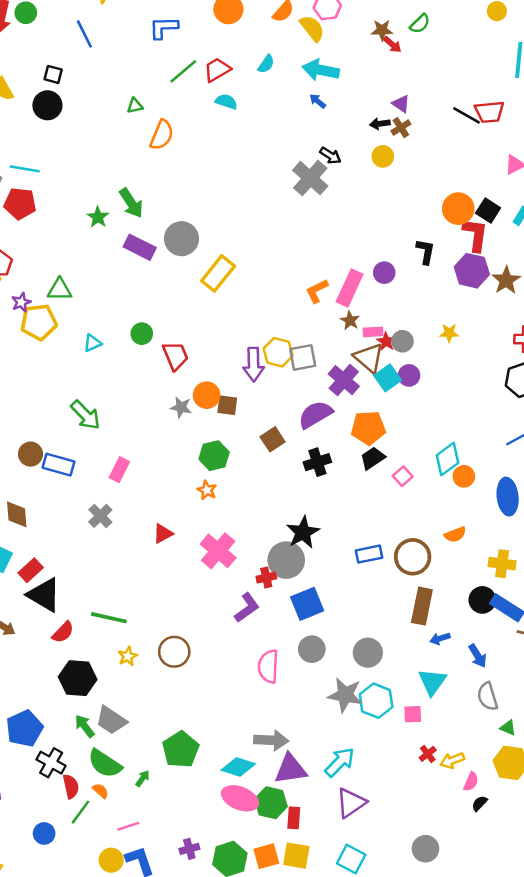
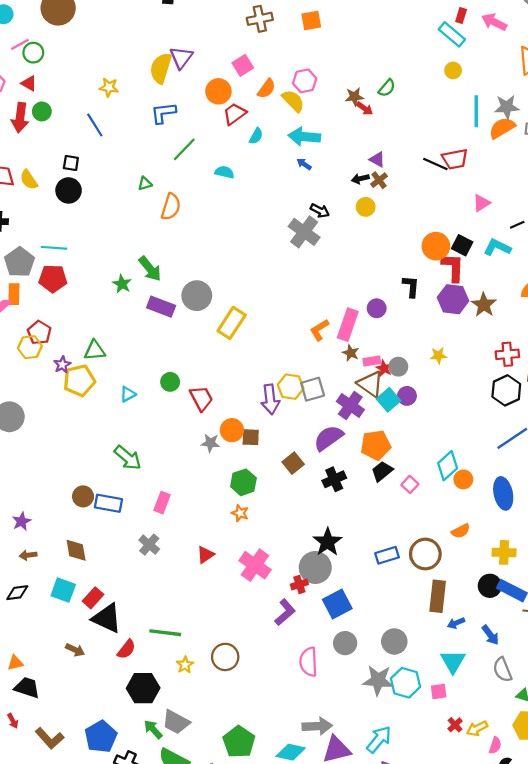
red trapezoid: (217, 70) -> (235, 114), moved

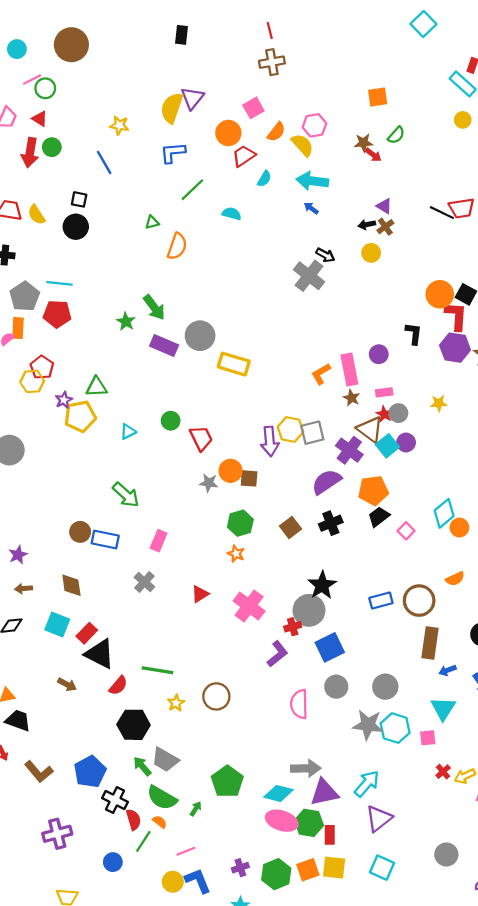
orange square: (311, 20) -> (378, 97), moved
yellow rectangle: (232, 323) -> (234, 364), turned 72
pink rectangle: (348, 325) -> (349, 369), turned -32
pink rectangle: (372, 361) -> (384, 392), moved
brown square: (293, 463) -> (290, 528), moved

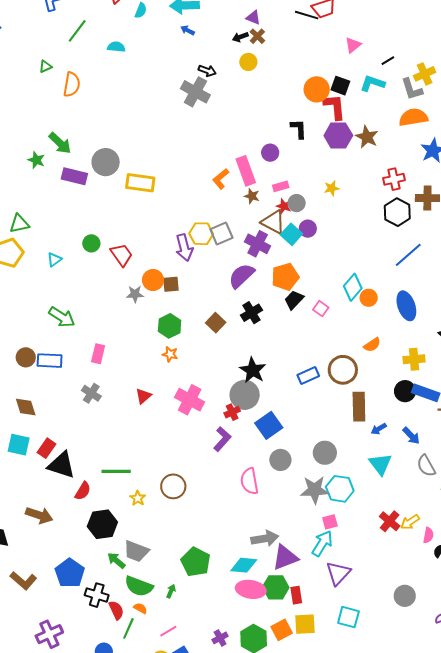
brown arrow: (67, 684) -> (39, 515), moved, size x1.5
pink square: (428, 738) -> (330, 522), moved
red cross: (443, 772) -> (390, 521), size x1.5

